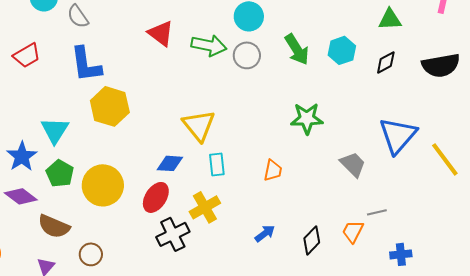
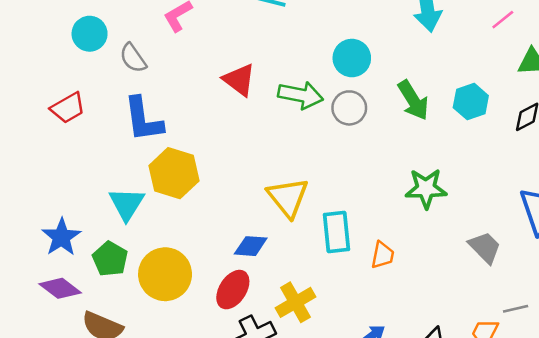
cyan triangle: (55, 130) -> (127, 204), moved
cyan rectangle: (217, 164) -> (336, 232), moved, size x1.4

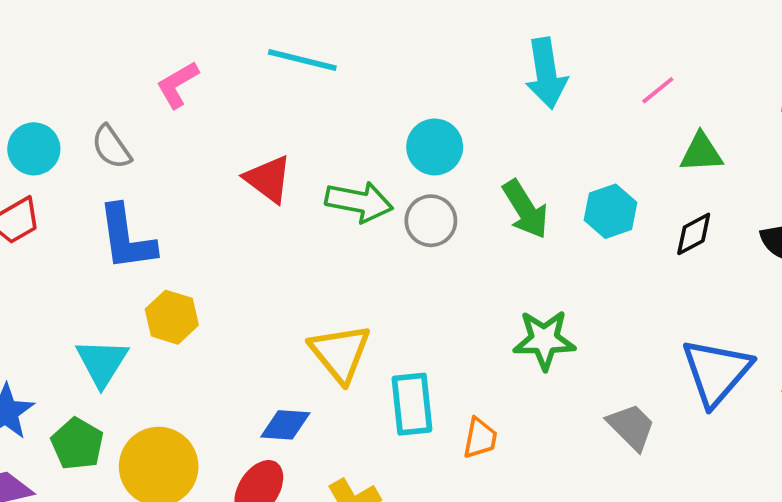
cyan circle: (90, 34) -> (34, 149), moved
yellow hexagon: (174, 173) -> (172, 317), size x0.7

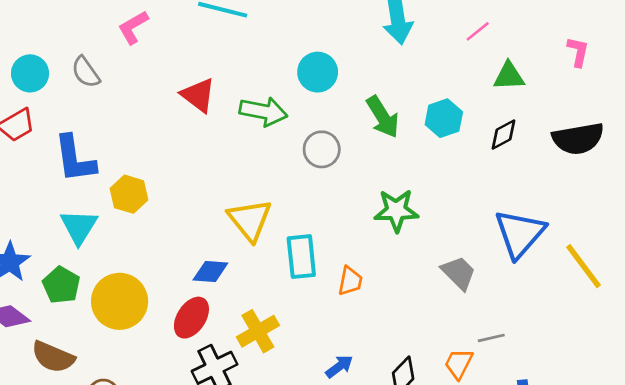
gray circle: (431, 221) -> (322, 149), moved
blue L-shape: (126, 238) -> (75, 159), moved

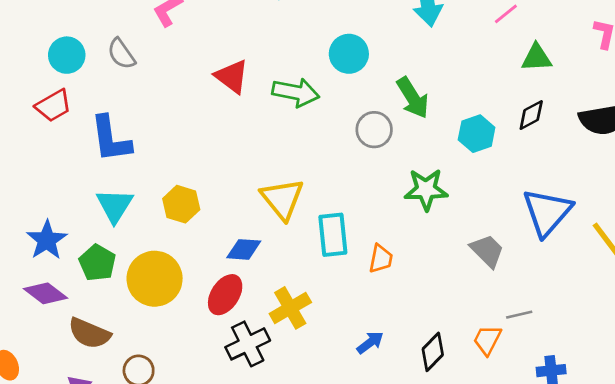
cyan hexagon: (444, 118) -> (477, 134), moved
gray circle: (322, 149) -> (374, 130), moved
yellow hexagon: (129, 194) -> (181, 204), moved

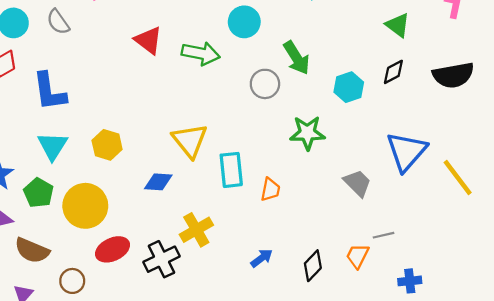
green triangle: (537, 58) -> (398, 25), turned 40
red ellipse: (225, 295) -> (113, 249), moved, turned 32

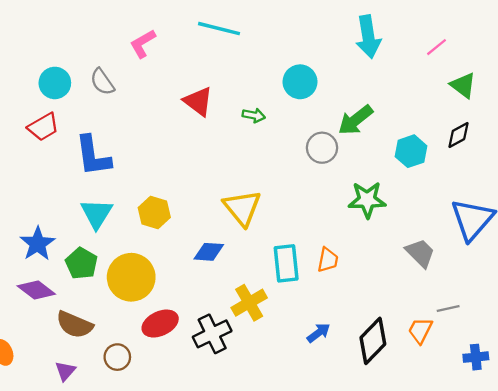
green arrow: (201, 53) -> (254, 115), size x0.6
green arrow: (297, 58) -> (356, 120), turned 84
cyan rectangle: (231, 170) -> (286, 263), moved
black diamond: (313, 266) -> (373, 341), size x1.4

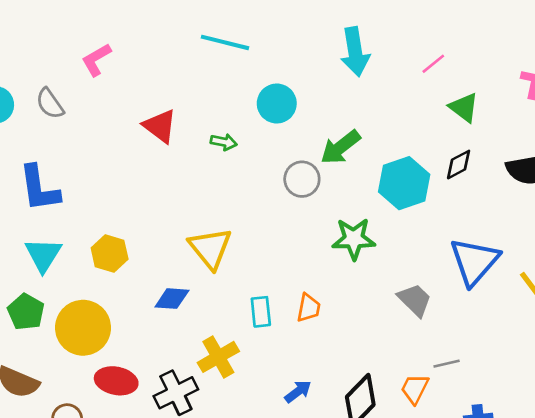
cyan line: (219, 29) -> (225, 42), moved
cyan hexagon: (411, 151) -> (404, 183), size x1.4
cyan rectangle: (286, 263) -> (261, 312), size x0.7
red ellipse: (160, 324) -> (116, 381), turned 36

